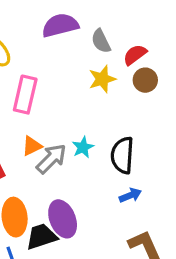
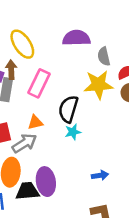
yellow star: (102, 79) -> (98, 85), size x1.4
black semicircle: (122, 155) -> (68, 109), moved
gray arrow: (51, 159) -> (24, 143), moved

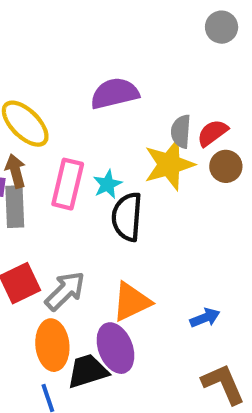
gray semicircle: (104, 56) -> (181, 131), moved, turned 30
orange triangle: (35, 122) -> (131, 302), moved, size x1.5
cyan star: (73, 132) -> (107, 184), moved

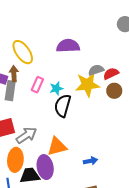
gray semicircle: (181, 131) -> (96, 70), turned 56
pink rectangle: (68, 184) -> (37, 85), size x0.7

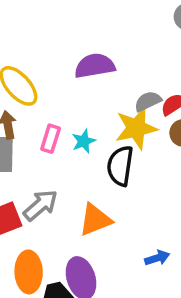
black semicircle: (63, 106) -> (120, 166), moved
gray arrow: (26, 135) -> (40, 205), moved
orange triangle: (57, 146) -> (95, 220), moved

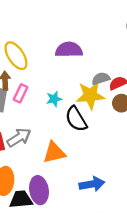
pink rectangle: (51, 139) -> (21, 93), moved
black semicircle: (120, 166) -> (76, 119), turned -48
blue arrow: (157, 258) -> (92, 184), size x1.5

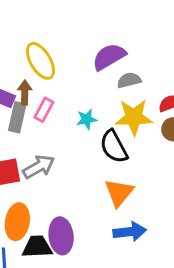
purple semicircle: (69, 50) -> (109, 57), turned -32
gray semicircle: (101, 79) -> (129, 80), moved
orange triangle: (54, 153) -> (119, 193), moved, turned -40

